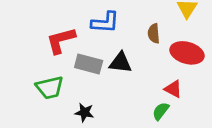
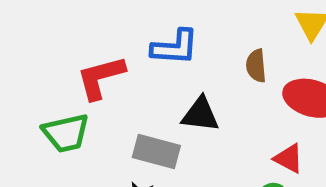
gray rectangle: (89, 64) -> (156, 152), moved
green trapezoid: (50, 88) -> (66, 133), moved

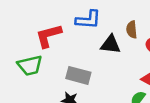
black triangle: (200, 114) -> (111, 44), moved

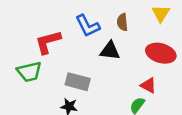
blue L-shape: (88, 20) -> (88, 26), turned 60
brown semicircle: (132, 30) -> (122, 22), moved

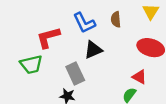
black triangle: (110, 51) -> (93, 50), moved, turned -30
gray rectangle: (78, 82) -> (75, 74), turned 50

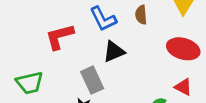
green trapezoid: (31, 64) -> (30, 83), moved
red triangle: (139, 77) -> (183, 87), moved

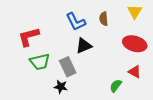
red L-shape: (60, 37) -> (29, 37), moved
green trapezoid: (30, 83) -> (40, 62), moved

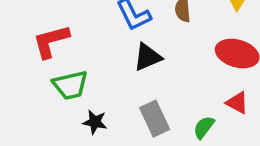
gray rectangle: (68, 67) -> (155, 119), moved
black star: (61, 87) -> (95, 122), moved

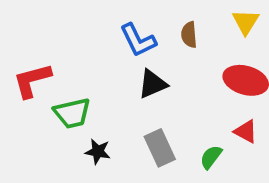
red L-shape: (51, 41) -> (32, 80), moved

